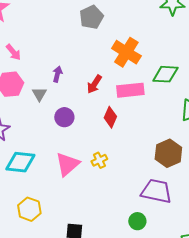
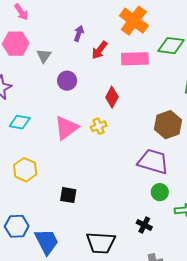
purple arrow: (57, 74) -> (79, 33), moved
red diamond: (110, 117) -> (112, 97), moved
cyan diamond: (20, 162) -> (20, 122), size x0.7
green circle: (137, 221) -> (160, 192), moved

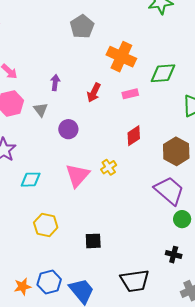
purple arrow: (79, 33) -> (55, 83), moved
pink rectangle: (135, 59) -> (130, 94), size x0.6
red diamond: (112, 97) -> (134, 136), moved, turned 40
purple trapezoid: (153, 162) -> (169, 191), turned 36

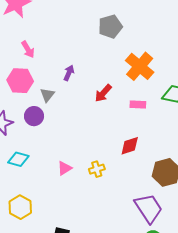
purple circle: (68, 129) -> (34, 116), moved
pink triangle: (77, 175) -> (65, 168), size x0.6

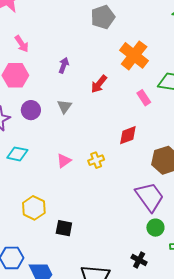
gray triangle: (47, 95) -> (64, 107), moved
pink rectangle: (138, 105) -> (144, 98), moved, turned 56
yellow hexagon: (20, 207) -> (34, 208), moved

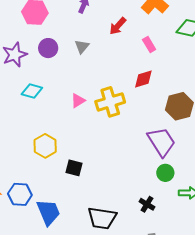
pink rectangle: (144, 98) -> (149, 44), moved
yellow cross: (96, 160) -> (110, 102), size x1.8

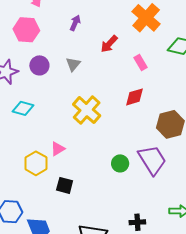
pink triangle: (78, 101) -> (58, 149), moved
yellow cross: (110, 102) -> (87, 110), moved, turned -32
green circle: (165, 173) -> (120, 163), moved
black cross: (147, 204) -> (137, 222), turned -35

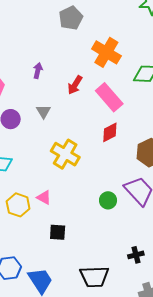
pink rectangle: (140, 62) -> (109, 97), size x1.8
pink triangle: (58, 149) -> (44, 197), turned -49
yellow hexagon: (36, 163) -> (18, 205), moved

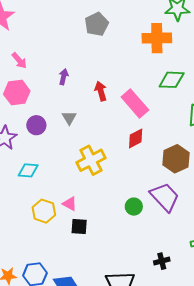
orange cross: (106, 52) -> (157, 38), moved, turned -32
red arrow: (75, 85) -> (101, 91), turned 132
yellow cross: (65, 154) -> (91, 160), turned 32
black square: (58, 232) -> (79, 226), moved

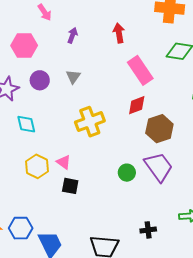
pink arrow: (19, 61) -> (45, 12), moved
red arrow: (101, 91) -> (119, 33), moved
brown hexagon: (176, 159) -> (159, 129), moved
cyan diamond: (28, 170) -> (26, 124), turned 65

